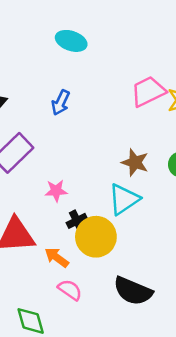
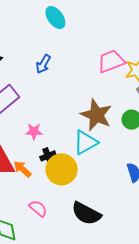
cyan ellipse: (71, 41) -> (55, 18), turned 30
brown star: (135, 162) -> (96, 115), size x1.5
orange arrow: (57, 257) -> (22, 169), moved

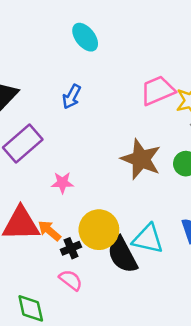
cyan triangle: (85, 142) -> (148, 239), moved, turned 44
black cross: (48, 156) -> (71, 248), moved
black semicircle: (86, 213) -> (122, 255), moved, turned 36

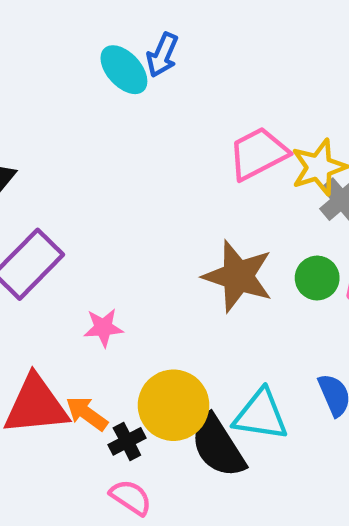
blue arrow: (72, 97) -> (162, 55), moved

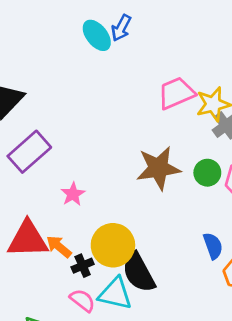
brown star: (238, 276) -> (158, 168), turned -30
pink star: (103, 328) -> (73, 194), turned -30
cyan triangle: (261, 415) -> (115, 294), moved

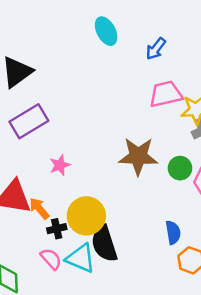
blue arrow: (121, 28) -> (156, 49), moved

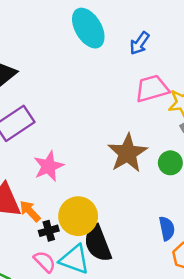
cyan ellipse: (106, 31) -> (88, 28), size x1.4
brown star: (138, 156) -> (127, 153), turned -30
pink star: (60, 165) -> (49, 166), size x1.4

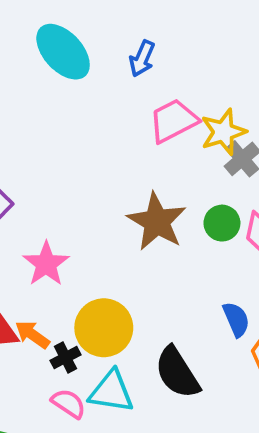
black semicircle: (98, 243) -> (177, 373), moved

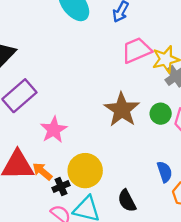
black semicircle: (177, 373) -> (127, 201), size x0.7

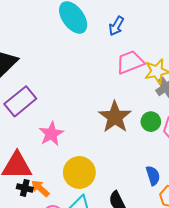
orange arrow: (42, 171) -> (40, 188), moved
black cross: (61, 187) -> (25, 188), moved, turned 35

